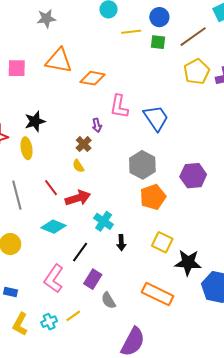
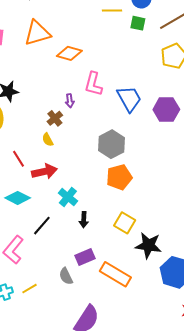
orange triangle: (59, 61) -> (37, 33), turned -32
purple hexagon: (193, 176) -> (166, 109), moved
purple rectangle: (93, 279) -> (85, 257), moved, turned 30

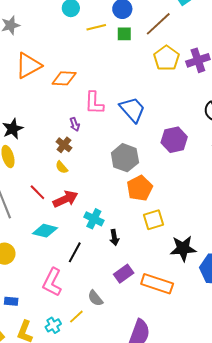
purple hexagon: (166, 109) -> (174, 140), moved
yellow square: (125, 223) -> (153, 220), moved, turned -35
gray semicircle: (66, 276) -> (95, 298), moved

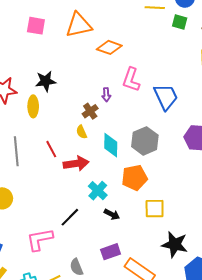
orange pentagon: (140, 188) -> (134, 178), moved
cyan diamond: (45, 231) -> (111, 145), moved, turned 60
black arrow: (114, 238) -> (112, 214), turned -70
pink L-shape: (52, 282) -> (40, 239), turned 36

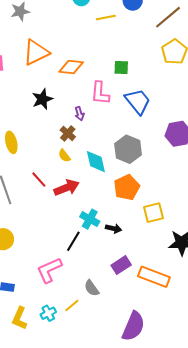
green square: (180, 22) -> (121, 68), moved
black star: (46, 81) -> (42, 99), moved
cyan cross: (98, 191) -> (90, 219), moved

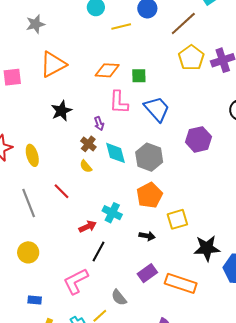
orange diamond: (71, 67) -> (107, 70), moved
cyan diamond: (96, 162) -> (115, 153), moved
red arrow: (67, 188) -> (88, 227), moved, size x0.7
cyan cross: (90, 219) -> (112, 213), moved
black arrow: (114, 228) -> (147, 236), moved

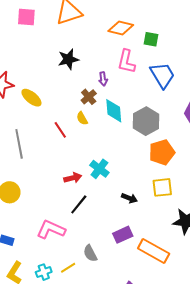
yellow ellipse: (32, 155) -> (31, 98), turned -45
red line: (61, 191) -> (60, 130), moved
orange pentagon: (150, 195) -> (162, 152), moved
pink L-shape: (76, 281) -> (51, 229), turned 40

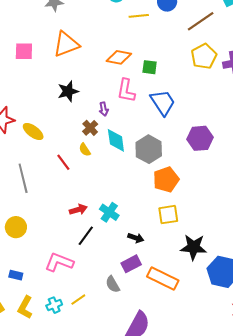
cyan cross: (99, 169) -> (109, 212), moved
black arrow: (129, 198) -> (136, 238), moved
gray semicircle: (90, 253) -> (113, 284), moved

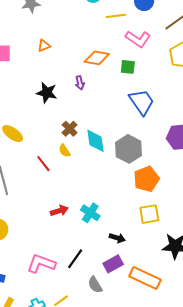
orange triangle: (66, 44) -> (44, 46), size x0.5
black star: (68, 91) -> (47, 93), turned 30
pink L-shape: (126, 91) -> (138, 39), moved, turned -65
purple arrow: (104, 109) -> (80, 83), moved
black line: (86, 236) -> (75, 259), moved

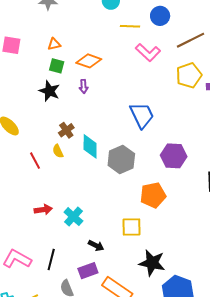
orange diamond: (97, 58) -> (89, 61), moved
green square: (128, 67) -> (57, 66), moved
orange pentagon: (146, 179) -> (153, 195), moved
black line: (75, 259) -> (51, 260), turned -30

